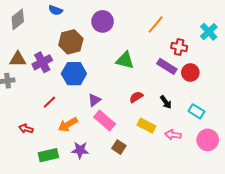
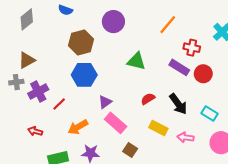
brown triangle: (18, 59) -> (27, 60), turned -30
purple cross: (42, 62) -> (38, 92), moved
black arrow: (166, 102) -> (178, 104), size x1.5

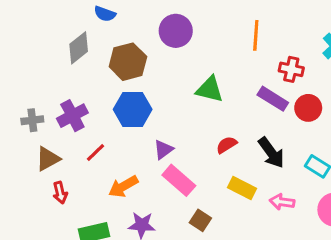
gray diamond: (27, 19) -> (79, 48), moved
orange line: (168, 25) -> (256, 35), turned -36
brown triangle: (27, 60) -> (48, 159), moved
purple cross: (38, 92) -> (72, 116), moved
red arrow: (35, 131) -> (60, 193), turned -120

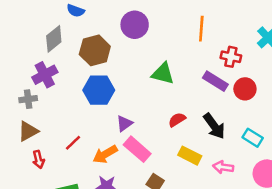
purple cross: (72, 116) -> (45, 75), moved
gray cross: (32, 120) -> (28, 99), moved
red line: (96, 153) -> (73, 143), moved
orange arrow: (123, 186) -> (105, 154), moved

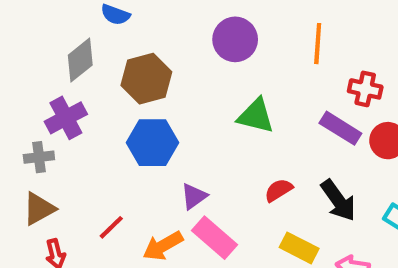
purple circle: (135, 25) -> (235, 39), moved

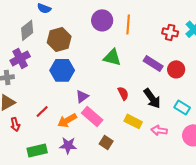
orange line: (318, 44) -> (128, 24), moved
red cross: (365, 89) -> (170, 32), moved
red semicircle: (278, 190) -> (123, 93), turned 96

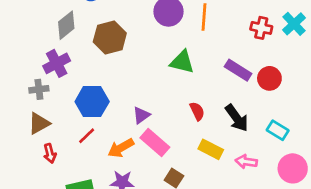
blue hexagon: (62, 70) -> (92, 102), moved

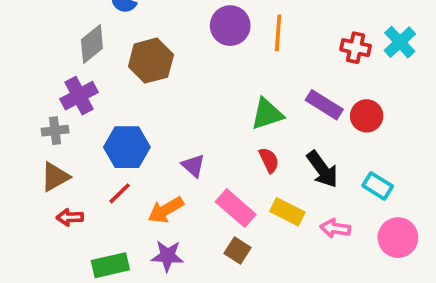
green triangle: (182, 62) -> (267, 114), moved, turned -32
purple triangle: (141, 115) -> (193, 166), turned -42
pink rectangle: (155, 143) -> (236, 208), moved
red arrow: (50, 153) -> (70, 217), turned 102

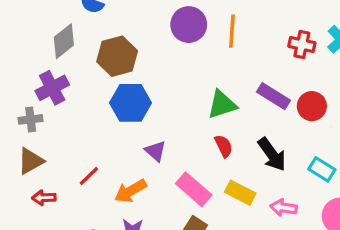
blue hexagon: (127, 147) -> (130, 103), moved

